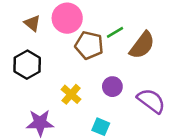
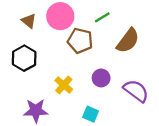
green line: (115, 32) -> (102, 17), moved

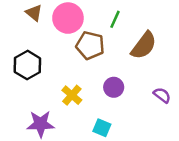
green line: (102, 17) -> (115, 19), turned -35
brown triangle: (29, 21) -> (34, 13), moved
purple semicircle: (136, 91) -> (162, 95), moved, size x0.6

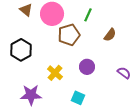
brown pentagon: (90, 45) -> (69, 35), turned -30
brown semicircle: (144, 45) -> (110, 35), size x0.6

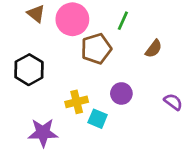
yellow cross: (55, 73) -> (77, 102), turned 35
cyan square: (78, 98) -> (98, 119), moved

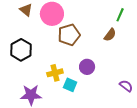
green line: (123, 21) -> (120, 15), moved
purple semicircle: (173, 102) -> (126, 86), moved

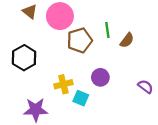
green line: (120, 15) -> (107, 30), moved, turned -32
purple semicircle: (126, 86) -> (145, 87), moved

